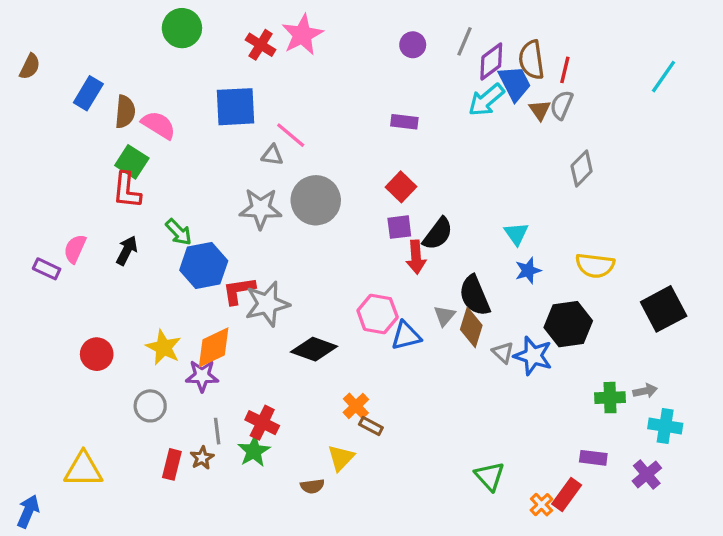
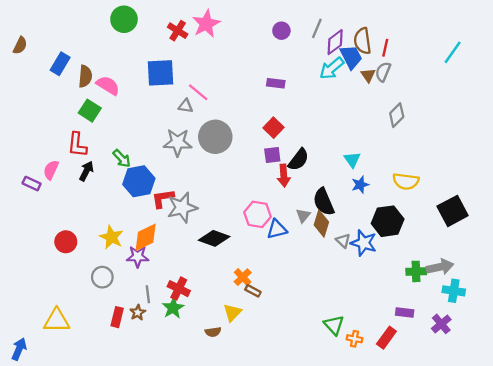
red L-shape: (127, 190) -> (77, 145), moved
gray arrow: (645, 391) -> (440, 267), size x1.6
orange cross: (541, 505) -> (354, 339), moved, turned -35

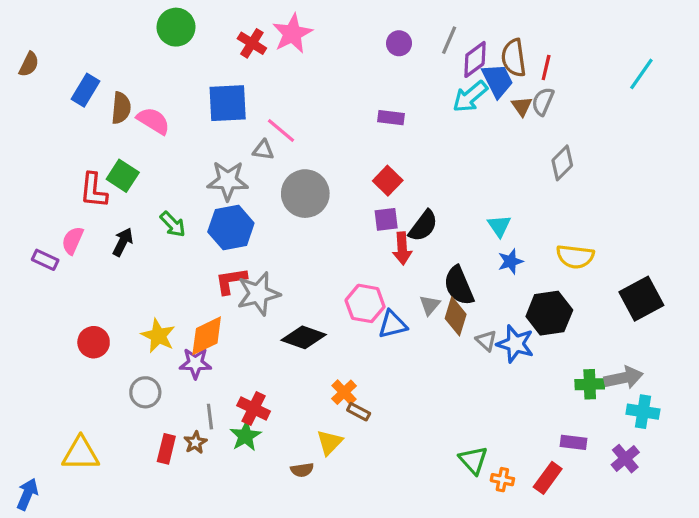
green square: (90, 111) -> (123, 176), moved
gray star: (178, 142) -> (228, 181), moved
red L-shape: (77, 145) -> (94, 190), moved
blue hexagon: (139, 181) -> (231, 227), moved

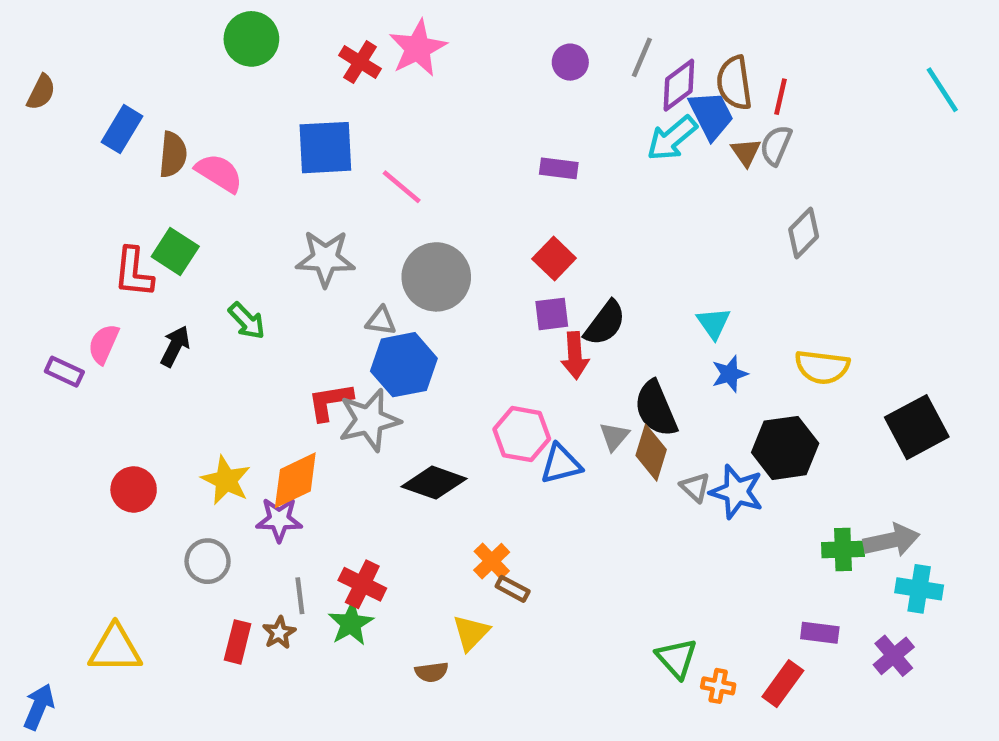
cyan line: (641, 74) -> (942, 90), moved, turned -68
gray triangle: (263, 150) -> (381, 321), moved
blue hexagon: (231, 227) -> (404, 365), moved

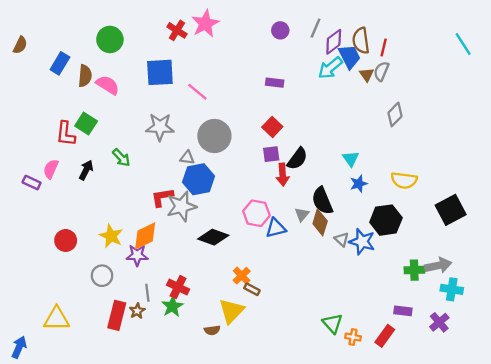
green circle: (251, 39) -> (110, 39), moved
yellow triangle: (471, 633) -> (231, 311), size x1.4
red rectangle: (238, 642) -> (117, 315), size x1.4

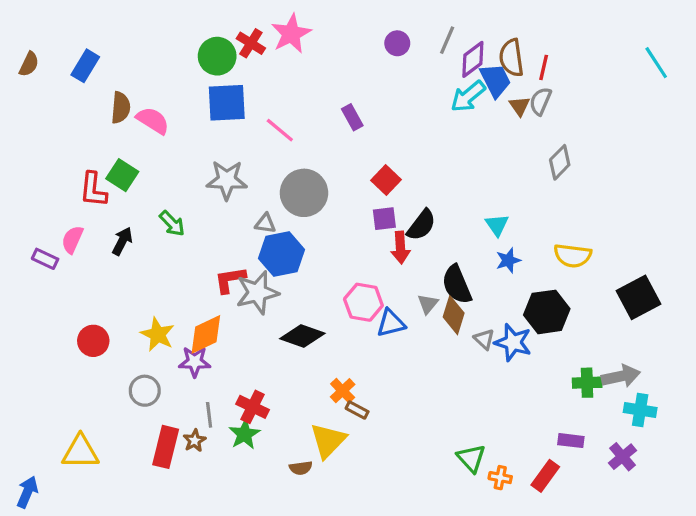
green circle: (110, 39) -> (217, 56), moved
blue rectangle: (60, 63) -> (85, 66), moved
purple rectangle: (275, 83) -> (352, 117), moved, turned 54

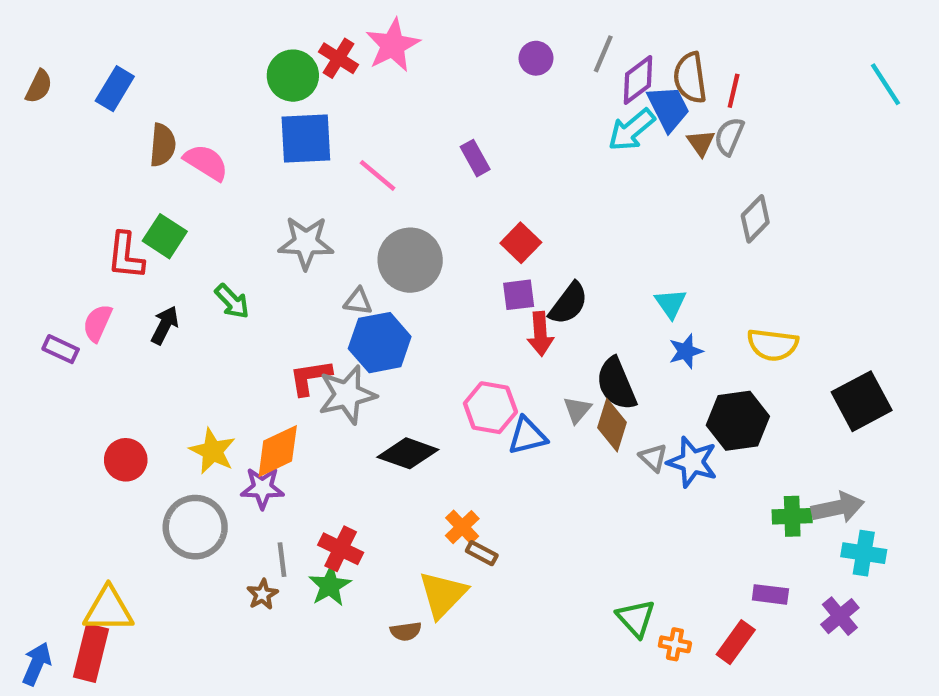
gray circle: (145, 391) -> (195, 527), size x1.5
red rectangle: (166, 447) -> (91, 653), moved

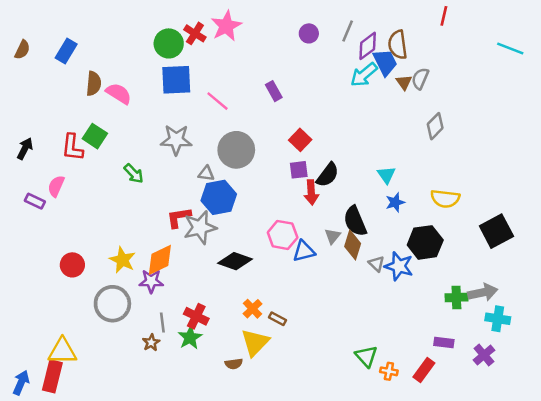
cyan line: (885, 84) -> (510, 48), turned -36
red line: (734, 91) -> (444, 16), moved
black arrow: (165, 325) -> (25, 149), moved
orange cross: (462, 527) -> (253, 309), moved

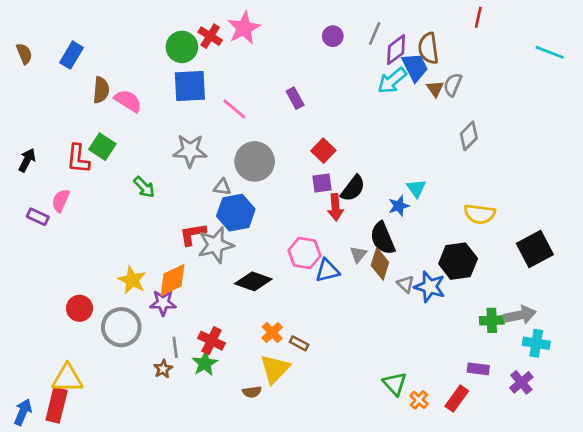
brown semicircle: (22, 50) -> (24, 54), turned -48
blue star: (395, 202) -> (399, 206), moved
red circle: (72, 265) -> (79, 308), moved
orange cross: (389, 371) -> (419, 400), turned 30

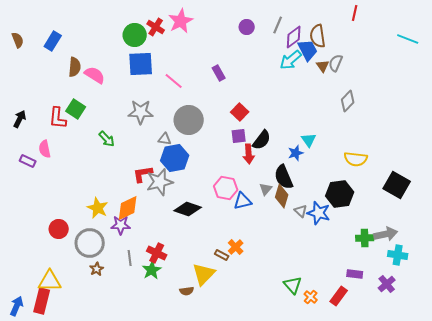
pink semicircle: (61, 201) -> (45, 149), turned -36
black square: (535, 249) -> (397, 185), turned -32
orange cross: (272, 333) -> (236, 247), moved
brown star: (163, 369) -> (97, 269), moved

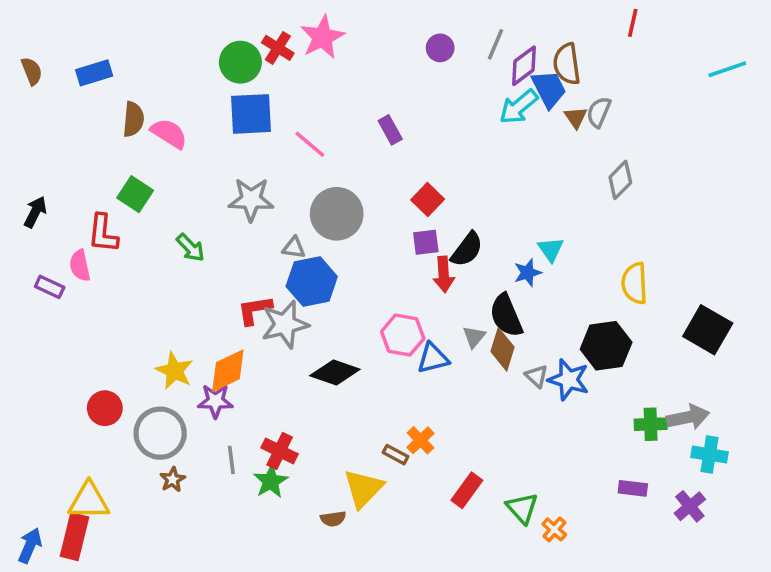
cyan line: (408, 39) -> (727, 69), turned -40
blue rectangle: (53, 41) -> (94, 73), turned 42
red L-shape: (58, 118) -> (103, 233), moved
yellow semicircle: (356, 159) -> (635, 283), turned 80
red rectangle: (339, 296) -> (467, 490), moved

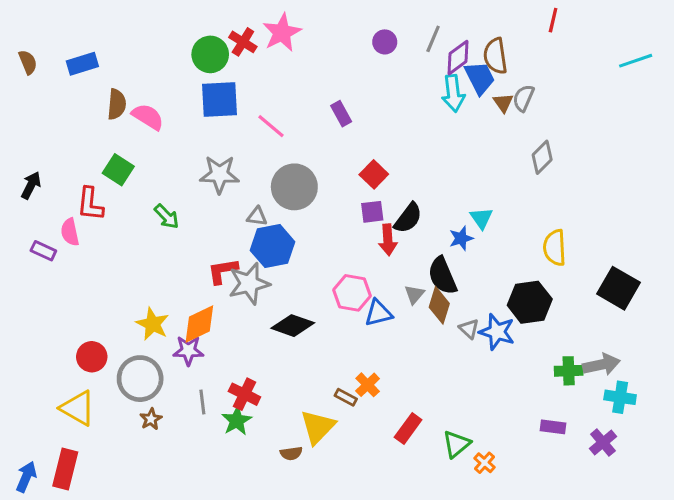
cyan arrow: (519, 107) -> (453, 93), turned -57
yellow triangle: (89, 501) -> (78, 408), moved, turned 30
green triangle: (522, 508) -> (456, 444), turned 32

